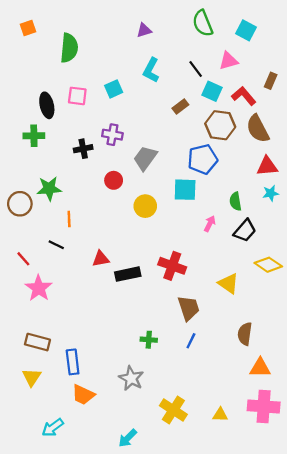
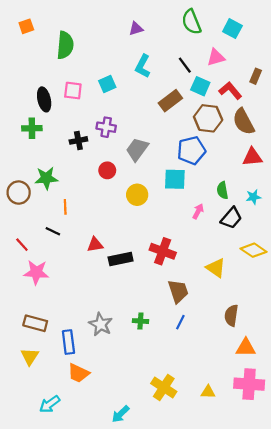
brown rectangle: (180, 106) -> (170, 101), size x1.5
cyan star: (271, 193) -> (253, 197), moved
pink star: (39, 288) -> (36, 272), turned -30
gray star: (131, 378) -> (101, 324), moved

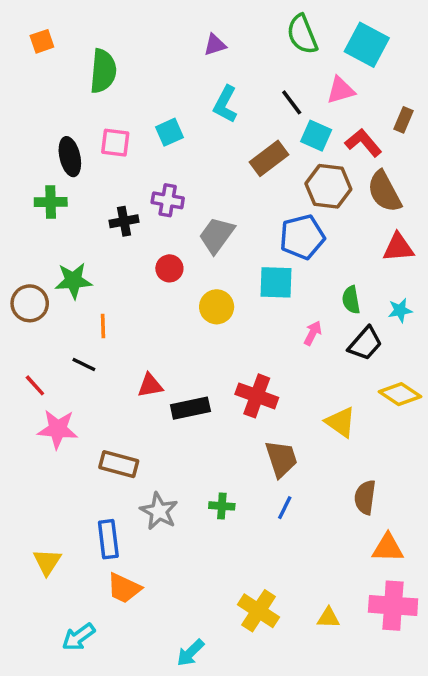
cyan square: (232, 29) -> (367, 45), size x1.4
brown rectangle: (35, 323) -> (119, 464), moved

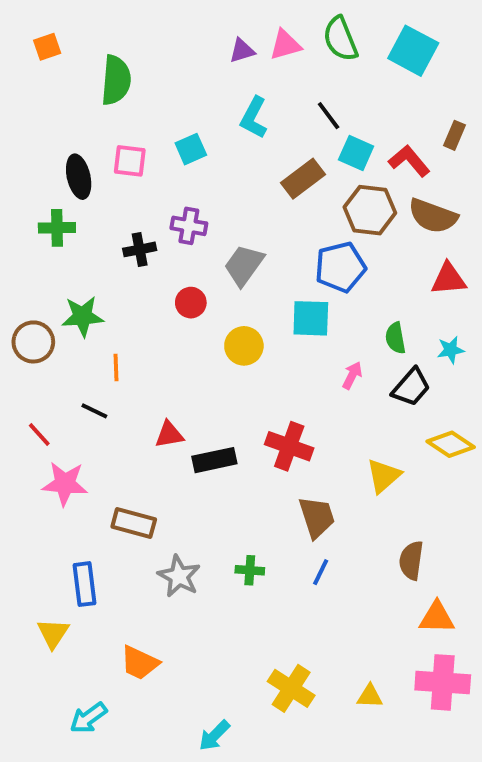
pink triangle: (341, 90) -> (285, 45), moved
brown semicircle: (384, 192) -> (433, 216), turned -42
yellow triangle: (341, 422) -> (384, 476), turned 44
blue rectangle: (108, 539) -> (85, 584), moved

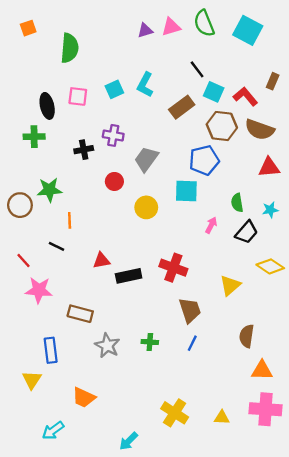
cyan L-shape: (254, 118) -> (145, 85), moved

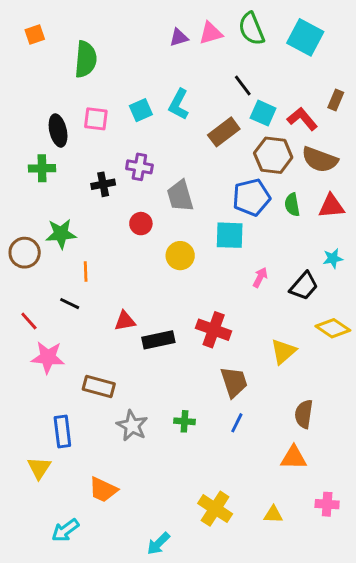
gray trapezoid: (146, 159) -> (180, 196), turned -52
green semicircle: (237, 203) -> (292, 205), moved
orange triangle: (262, 370) -> (294, 458), moved
pink cross: (265, 409) -> (327, 504), size x0.6

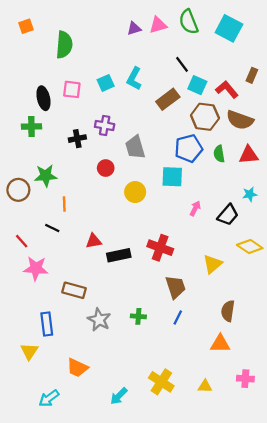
cyan arrow: (158, 543) -> (119, 396), moved

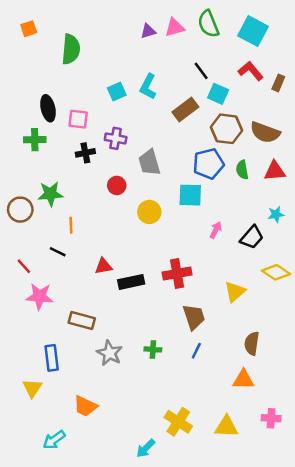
pink square: (72, 89) -> (78, 119), moved
red L-shape: (227, 89) -> (251, 71), moved
red cross: (160, 248) -> (177, 273), turned -30
yellow triangle: (205, 386) -> (226, 427), size x1.5
cyan arrow: (119, 396) -> (146, 448), moved

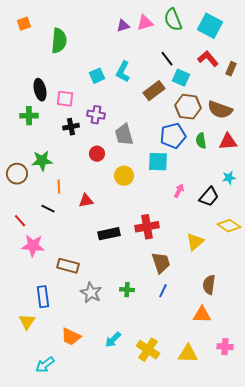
red triangle: (103, 266) -> (86, 201), moved
cyan arrow: (146, 448) -> (113, 340), moved

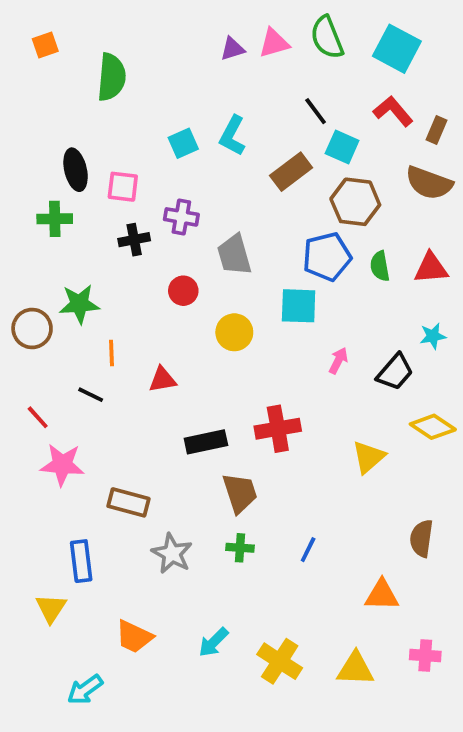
brown semicircle: (220, 110) -> (429, 183), moved
brown trapezoid: (161, 263) -> (240, 493), moved
brown semicircle: (209, 285) -> (421, 538), moved

